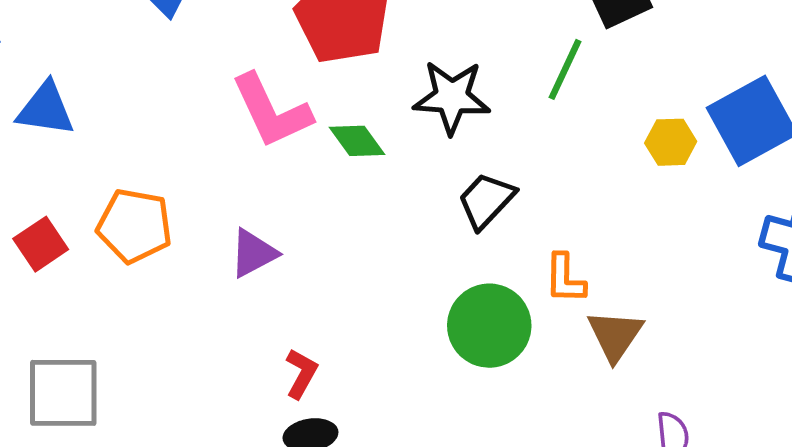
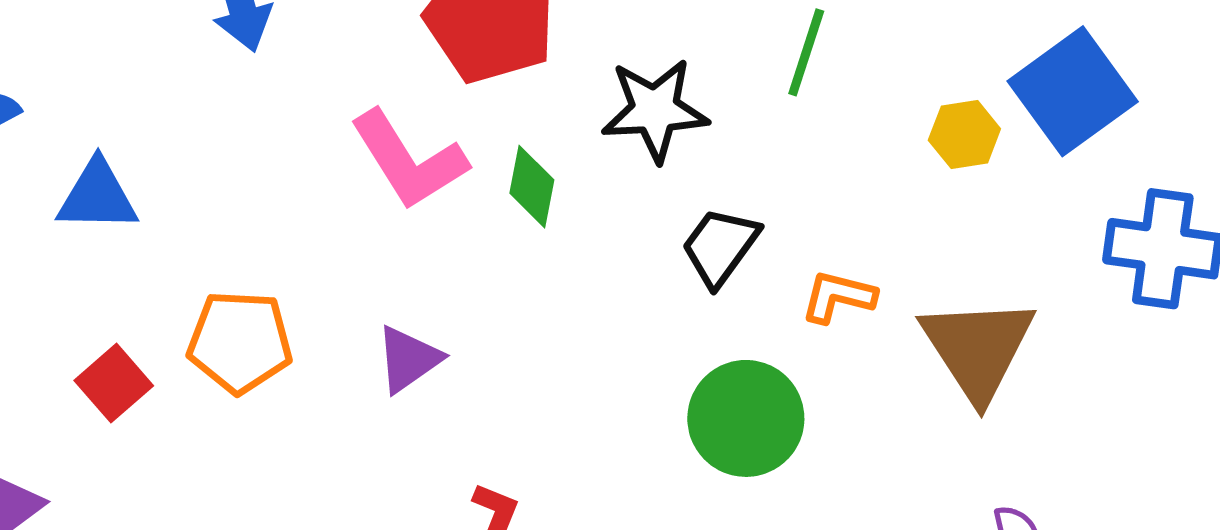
green diamond: (357, 141) -> (532, 187), turned 54
orange L-shape: (565, 279) -> (838, 297), moved, turned 110
brown triangle: (615, 335) -> (978, 348), moved, size x1.5

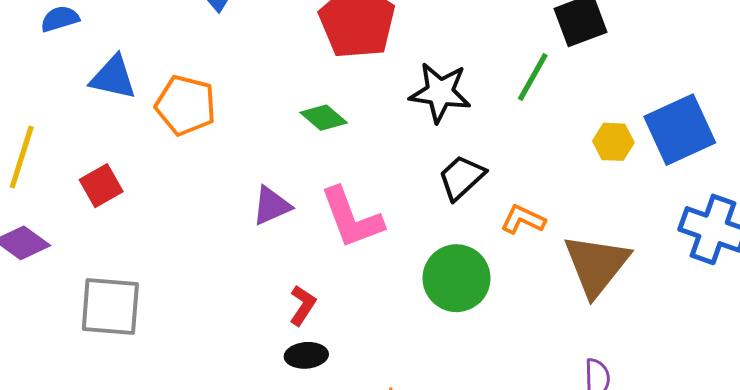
pink L-shape: (409, 160) -> (352, 218), moved
green diamond: (532, 187) -> (324, 118), moved, turned -72
orange pentagon: (240, 342) -> (186, 105), moved

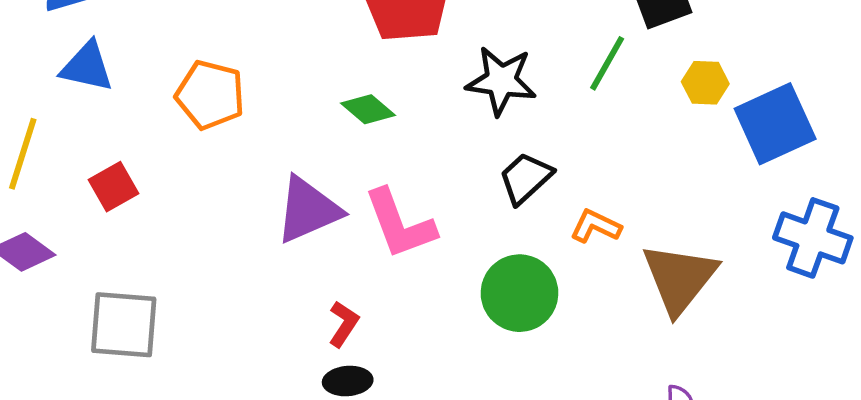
blue triangle: (113, 77) -> (87, 67), moved
yellow hexagon: (613, 142) -> (705, 83), moved
purple triangle: (271, 206) -> (308, 210), size x1.5

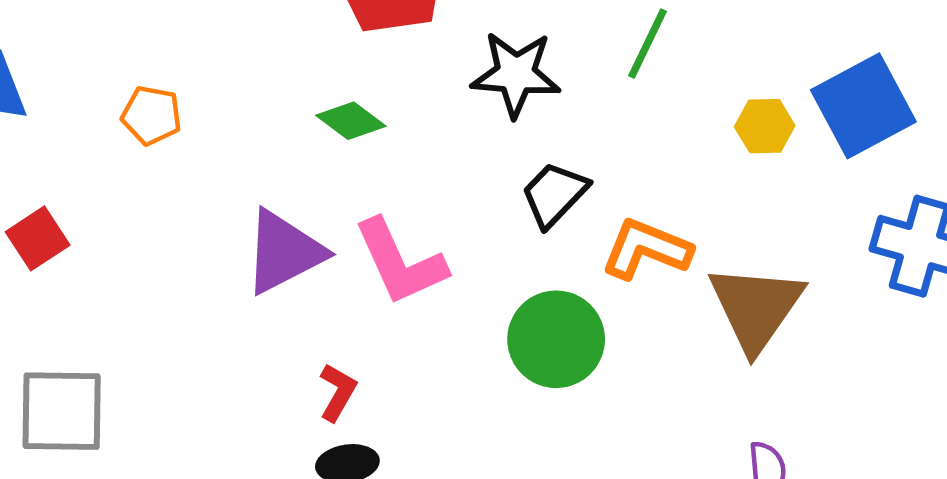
yellow hexagon: (705, 83) -> (765, 126), moved
orange pentagon: (210, 95) -> (152, 115), size x0.7
orange L-shape: (596, 226) -> (646, 249), size x1.4

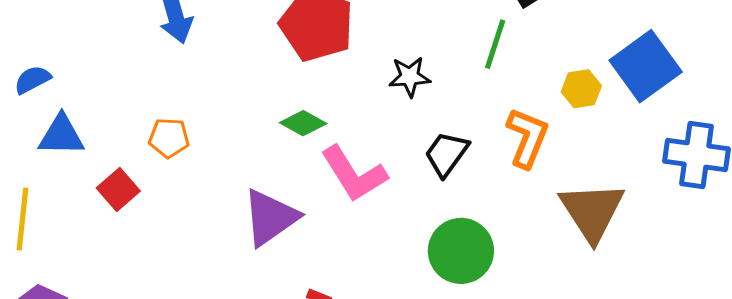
black star: (516, 74) -> (410, 77), size x0.7
red square: (38, 238) -> (118, 190), moved
orange L-shape: (646, 249) -> (527, 138), moved, turned 98
pink L-shape: (400, 262) -> (354, 174), moved

